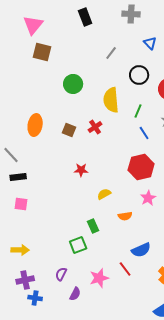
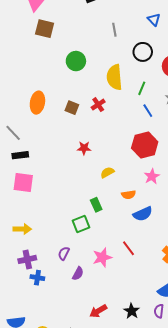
gray line: (111, 53) -> (114, 30), turned -48
pink square: (21, 204) -> (23, 182), size x1.5
blue semicircle: (141, 250) -> (143, 214), moved

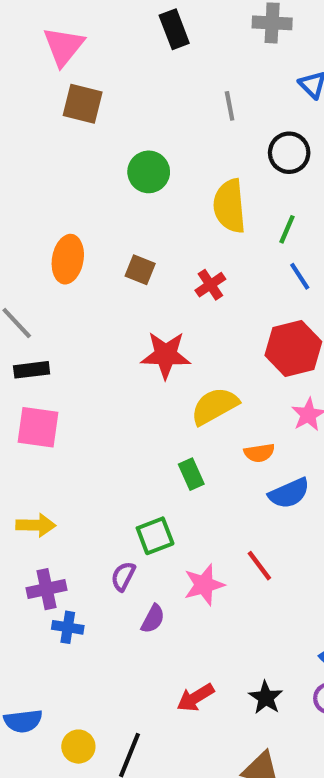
red cross: (98, 105) -> (210, 285), moved
red star: (84, 148) -> (166, 355), size x1.6
yellow semicircle: (107, 172) -> (215, 406), size x1.6
green square: (81, 224) -> (155, 536), moved

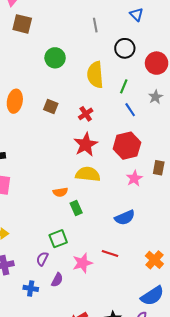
red star: (166, 355) -> (86, 145), moved, turned -30
yellow semicircle: (215, 406) -> (88, 174), turned 35
orange semicircle: (259, 453) -> (60, 192), moved
red line: (259, 566) -> (110, 253), turned -35
blue cross: (68, 627) -> (31, 288), moved

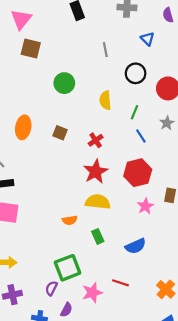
yellow semicircle: (95, 75) -> (105, 100), size x0.7
green rectangle: (76, 208) -> (98, 236), moved
green square: (58, 239) -> (68, 268), size x1.4

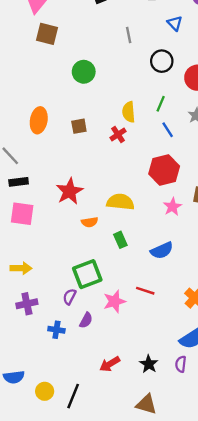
yellow semicircle: (105, 100) -> (129, 112), moved
brown square: (60, 133) -> (79, 126), turned -32
red star: (96, 172) -> (69, 191), moved

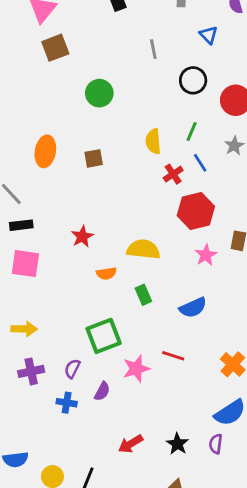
brown square: (47, 34) -> (55, 48), turned -35
red cross: (118, 134) -> (173, 174), moved
red star: (69, 191) -> (82, 237), size x0.7
purple semicircle: (69, 297) -> (72, 369), moved

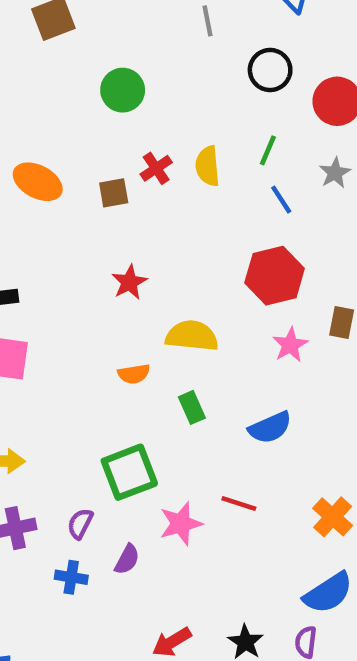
orange ellipse: (45, 151) -> (38, 182), turned -72
red cross: (173, 174) -> (156, 168), moved
red star: (82, 237) -> (129, 282), moved

